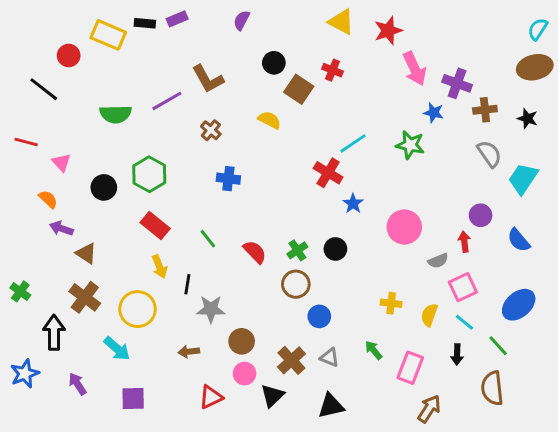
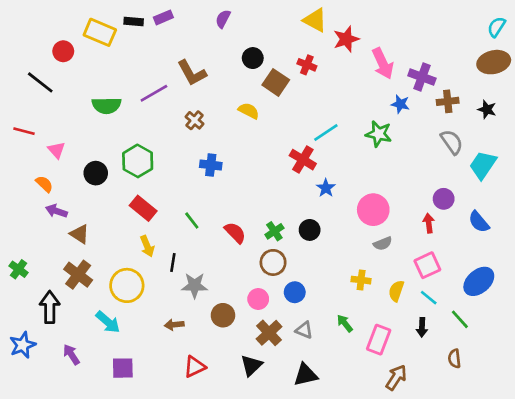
red star: (388, 31) -> (346, 39), moved
gray semicircle: (438, 261) -> (383, 243), moved
pink circle: (245, 374) -> (258, 299), moved
brown semicircle: (492, 388) -> (454, 359), size x0.6

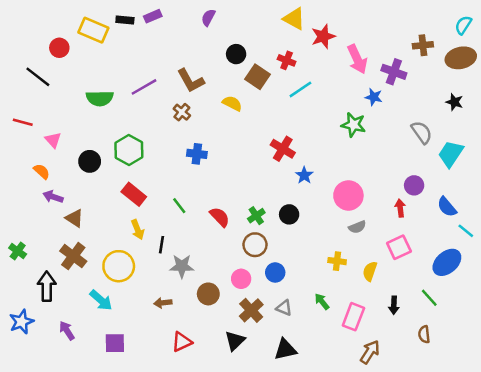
brown L-shape: (192, 73) -> (191, 81), moved
brown cross: (448, 101) -> (423, 45), moved
cyan line: (326, 132) -> (300, 89), moved
cyan line: (429, 298) -> (466, 231), moved

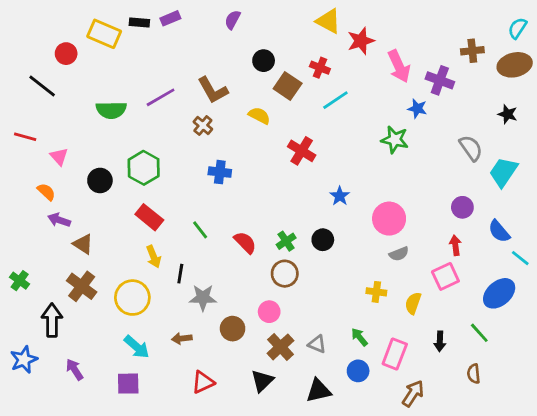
red cross: (283, 149) -> (302, 151), moved
red arrow: (400, 208) -> (455, 245), moved
blue circle: (275, 272) -> (358, 371), moved
cyan arrow: (101, 300) -> (137, 347), moved

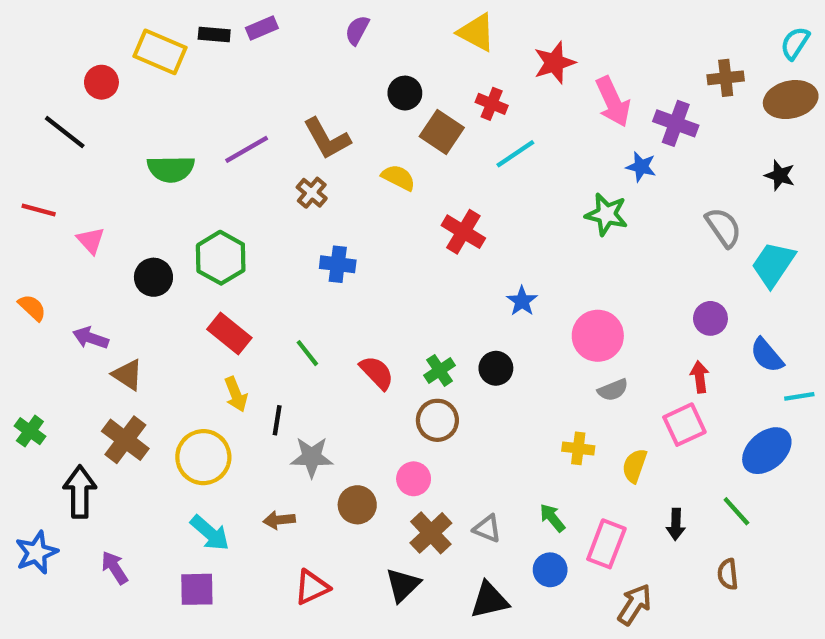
yellow triangle: (328, 21) -> (476, 32), moved
orange semicircle: (46, 192) -> (32, 308), moved
cyan line: (520, 258) -> (799, 396), turned -48

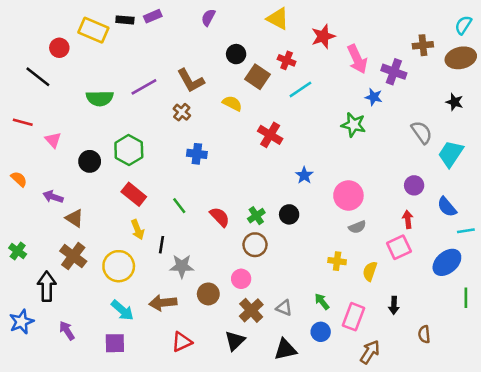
green line: (736, 511) -> (466, 298), moved, turned 42
brown arrow: (279, 520) -> (163, 303), size x1.5

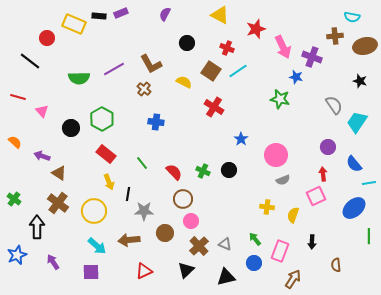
cyan semicircle: (463, 25) -> (352, 17), moved, turned -112
brown square: (258, 77) -> (211, 71), moved
green cross: (256, 216) -> (203, 171), turned -32
brown circle: (255, 245) -> (183, 199), moved

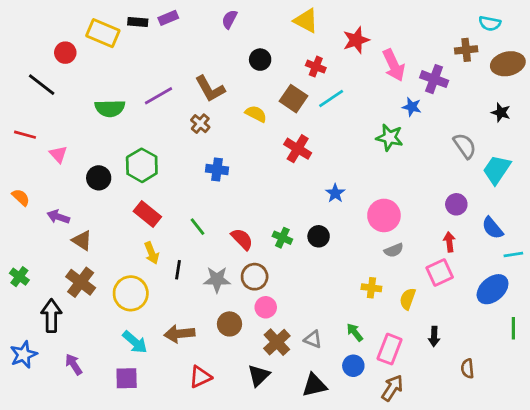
gray star: (144, 211) -> (217, 279), moved
brown arrow: (293, 279) -> (392, 388), moved

